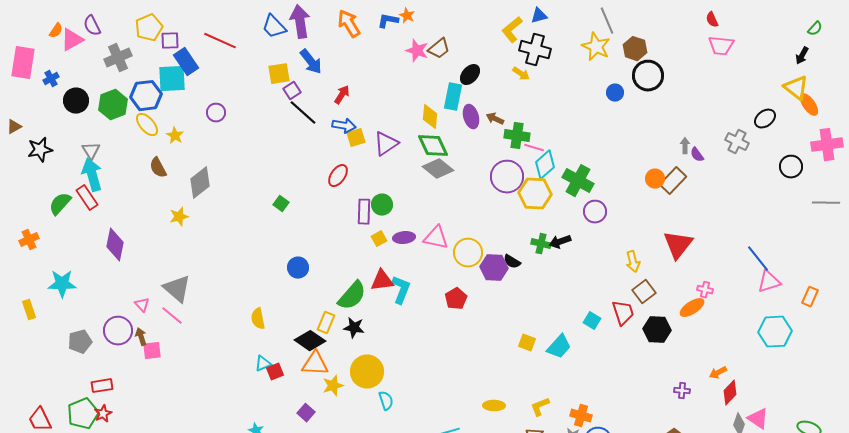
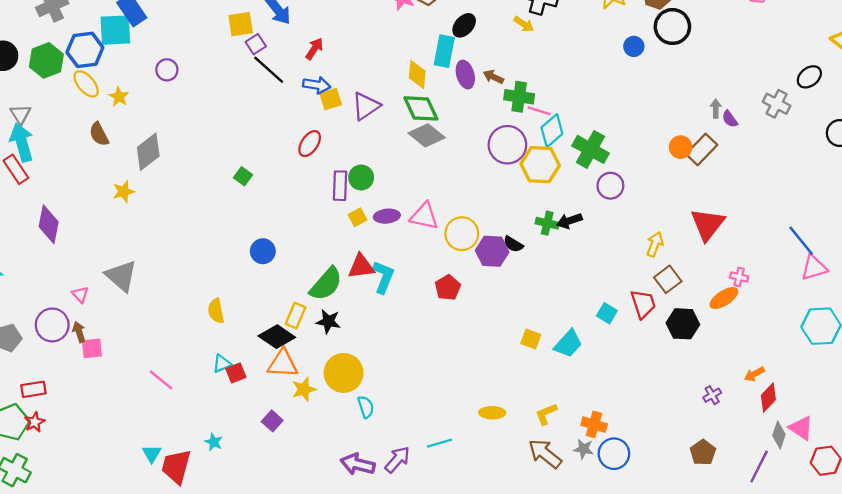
yellow arrow: (633, 262) -> (655, 244), turned -145
pink line: (172, 316) -> (161, 380), moved
purple cross: (682, 391) -> (712, 395), turned -35

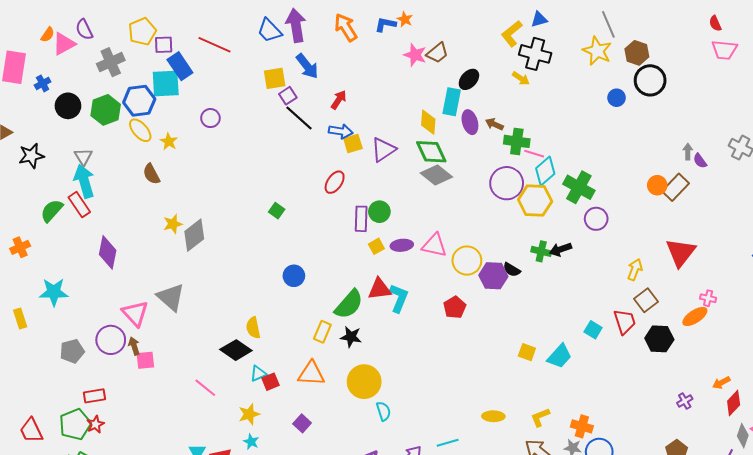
gray diamond: (148, 152) -> (194, 235), moved
pink triangle: (80, 295) -> (135, 313), size x1.8
black diamond: (277, 337) -> (236, 350), moved
yellow star: (304, 389) -> (249, 414), moved

